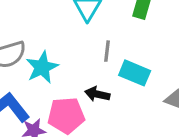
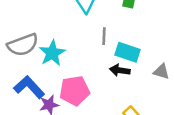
black arrow: (97, 94) -> (120, 70), moved

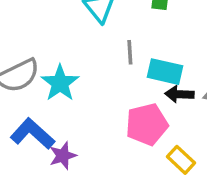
black arrow: (120, 70) -> (179, 94), moved
pink pentagon: (75, 91) -> (147, 124), moved

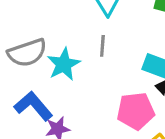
gray line: (130, 52) -> (102, 46), moved

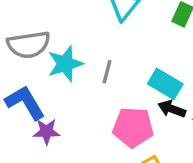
gray line: (102, 46) -> (107, 72), moved

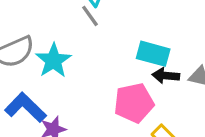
gray line: (107, 72) -> (90, 16), moved, turned -35

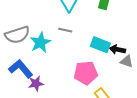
gray line: (90, 16) -> (65, 30), moved, turned -48
black arrow: (166, 76) -> (117, 50), moved

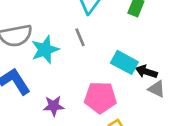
gray line: (65, 30) -> (80, 37), turned 48
purple star: (36, 84) -> (54, 106), moved

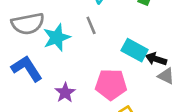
purple star: (54, 106) -> (65, 93), turned -30

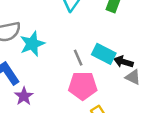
gray line: (91, 25) -> (78, 58), moved
purple star: (65, 93) -> (24, 96), moved

